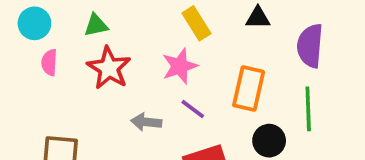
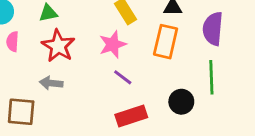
orange rectangle: (249, 88) -> (166, 42), moved
gray arrow: (146, 122) -> (51, 83), moved

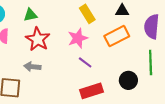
orange rectangle: (166, 42) -> (117, 36), turned 50

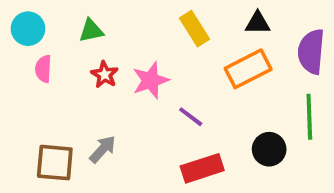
pink star: (78, 38) -> (150, 80), moved
red star: (38, 39) -> (105, 75), size x0.6
gray arrow: (32, 67) -> (103, 149), moved, turned 126

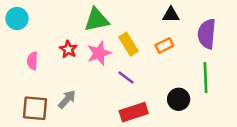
yellow rectangle: (194, 29) -> (129, 44), moved
green triangle: (91, 31) -> (97, 20), moved, size x1.5
pink semicircle: (43, 69) -> (32, 61), moved
orange rectangle: (248, 69) -> (164, 45), size x0.6

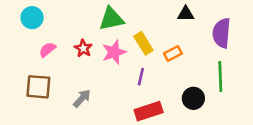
orange rectangle: (164, 45) -> (173, 53), moved
pink semicircle: (32, 61) -> (47, 50), moved, turned 48
purple line: (126, 77) -> (141, 77), turned 66
brown square: (35, 108) -> (38, 87), moved

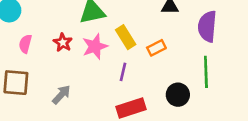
pink semicircle: (47, 50) -> (25, 44), turned -36

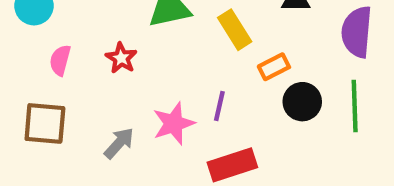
yellow rectangle: (126, 37) -> (235, 30), moved
pink star: (95, 46) -> (174, 123), moved
black circle: (178, 95) -> (302, 102), moved

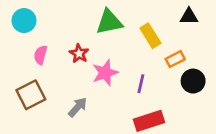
brown square: (45, 123) -> (31, 95), turned -32
pink star: (174, 123) -> (105, 73), moved

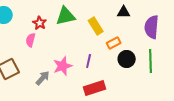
red star: (79, 54) -> (40, 23), moved
pink semicircle: (40, 55) -> (31, 40), moved
pink star: (105, 73) -> (63, 66), moved

